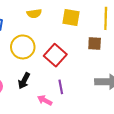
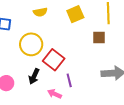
yellow square: (71, 18) -> (75, 14), turned -30
red square: (55, 55) -> (54, 60), moved

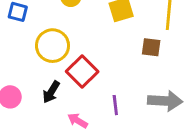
purple line: (69, 80) -> (115, 105), moved

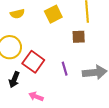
purple line: (115, 105) -> (65, 69), moved

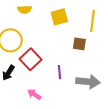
pink arrow: (36, 96) -> (34, 94), moved

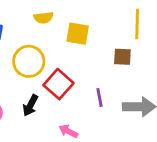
yellow square: (59, 17) -> (78, 34), moved, turned 30

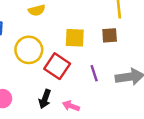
yellow square: (78, 34) -> (75, 38), moved
black arrow: (30, 105) -> (45, 99), moved

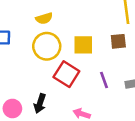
yellow circle: (29, 50) -> (47, 46), moved
black arrow: (45, 99) -> (40, 104), moved

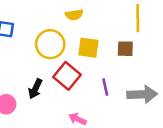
yellow semicircle: (44, 18) -> (74, 15), moved
black arrow: (40, 104) -> (35, 89), moved

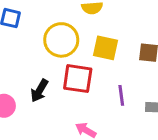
red square: (67, 76) -> (78, 79), turned -36

